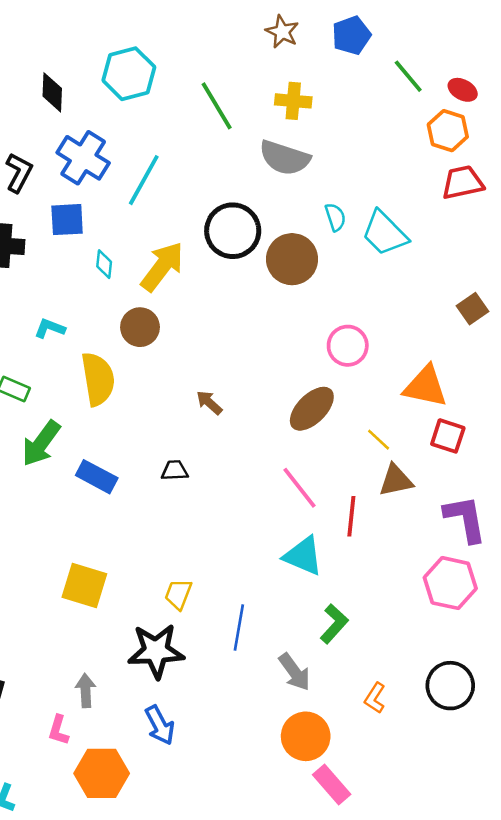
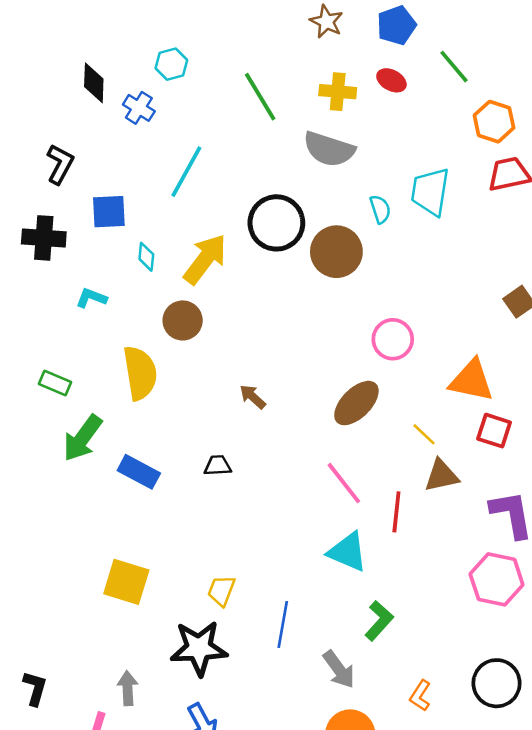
cyan hexagon: (129, 74) -> (171, 64), size x0.6
red ellipse: (463, 90) -> (391, 80), moved
blue cross: (83, 158) -> (139, 108), moved, size x0.6
cyan trapezoid: (385, 233) -> (430, 192), moved, turned 54
cyan L-shape: (50, 328) -> (91, 298), moved

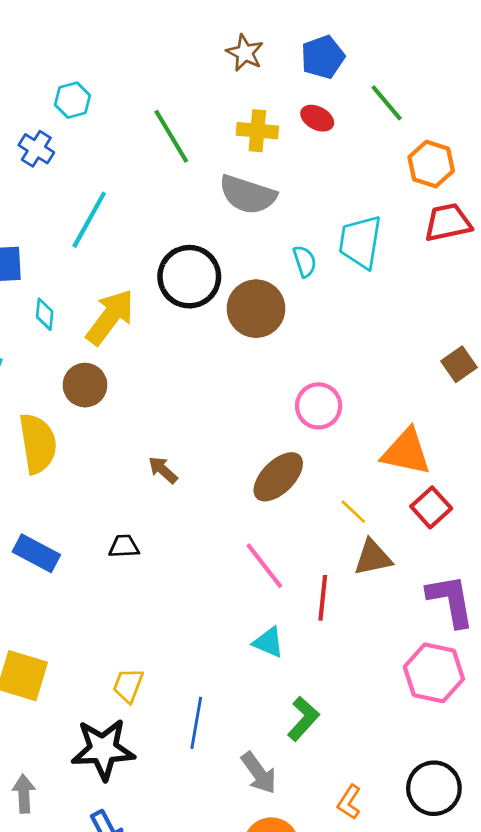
red square: (494, 431) -> (431, 507), turned 30
cyan triangle: (348, 552) -> (269, 642), size x0.7

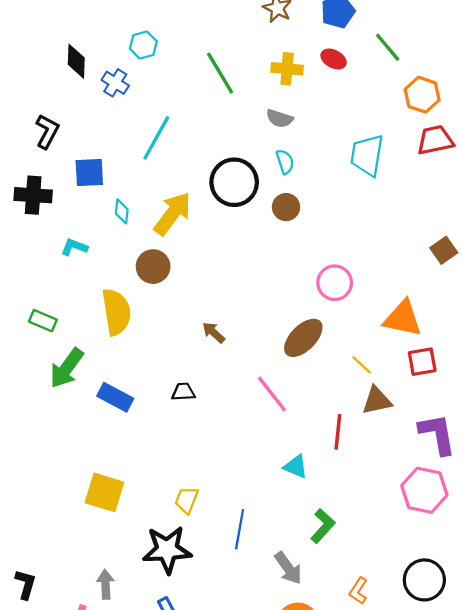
gray semicircle: (248, 195) -> (280, 118), size x0.6
cyan semicircle: (305, 261) -> (285, 162), moved
brown circle: (256, 309) -> (286, 207), size x0.6
red square: (431, 507) -> (422, 362), turned 32
pink line: (264, 566) -> (272, 394), moved

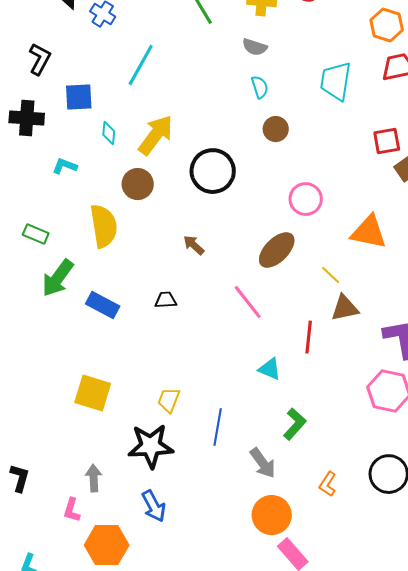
black circle: (234, 182) -> (213, 171), moved
brown circle: (286, 207) -> (276, 129), moved
red square: (422, 362) -> (387, 141), moved

